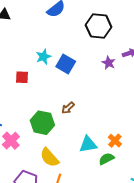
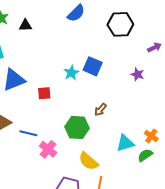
cyan star: (43, 57) -> (71, 73), moved
purple star: (109, 63) -> (137, 74), moved
red square: (22, 77) -> (44, 93), moved

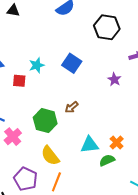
cyan star: (71, 73) -> (37, 65), moved

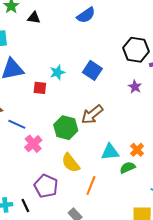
black hexagon: (107, 27) -> (136, 50), moved
brown arrow: (72, 107) -> (92, 114), size x1.6
orange line: (56, 182) -> (91, 185), moved

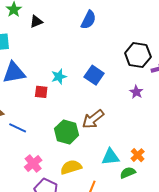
blue semicircle: (86, 15) -> (88, 20), turned -30
black triangle: (34, 18) -> (36, 22), turned -32
pink cross: (33, 144) -> (33, 164), moved
yellow semicircle: (71, 163) -> (71, 167), turned 110

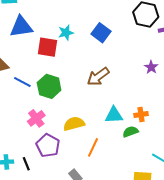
red square: (41, 92) -> (48, 47), size x1.5
purple star: (136, 92) -> (151, 67), moved
green hexagon: (67, 132) -> (49, 86), moved
orange cross: (138, 155) -> (141, 115), turned 32

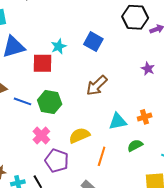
green semicircle: (130, 132) -> (135, 145), moved

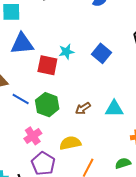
brown arrow: (97, 85) -> (83, 108), moved, size x0.7
cyan triangle: (118, 121) -> (114, 109), moved

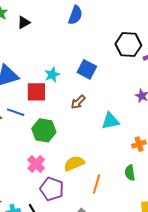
blue line: (21, 99) -> (16, 112), moved
brown arrow: (83, 108) -> (78, 102), moved
green semicircle: (123, 163) -> (130, 173), turned -70

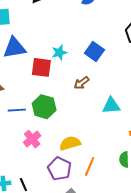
blue line: (16, 112) -> (17, 110), moved, turned -30
purple pentagon: (52, 189) -> (59, 169), moved

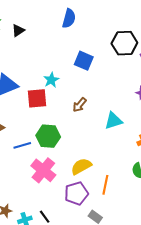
blue square: (94, 52) -> (84, 61), moved
pink cross: (32, 139) -> (43, 170), size x1.4
purple pentagon: (59, 169) -> (76, 193), turned -30

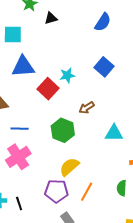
red square: (37, 98) -> (48, 89), turned 30
green hexagon: (48, 136) -> (63, 130), moved
yellow semicircle: (81, 166) -> (69, 167), turned -30
pink cross: (43, 170) -> (18, 157), moved

